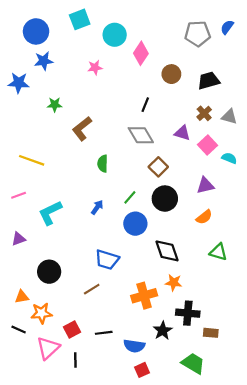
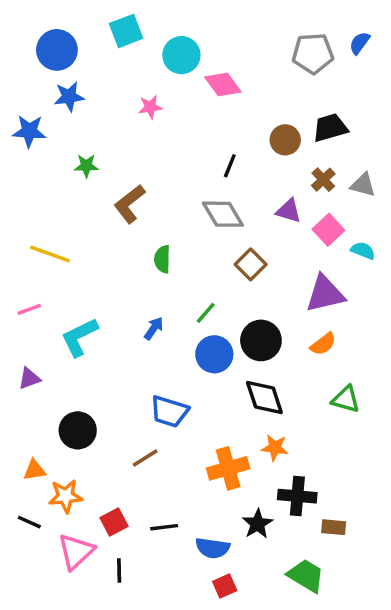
pink diamond: (141, 53) -> (223, 85), turned -70
brown circle: (171, 74) -> (285, 140), moved
purple triangle: (205, 185) -> (325, 294), size x1.4
black circle: (165, 199) -> (261, 340), moved

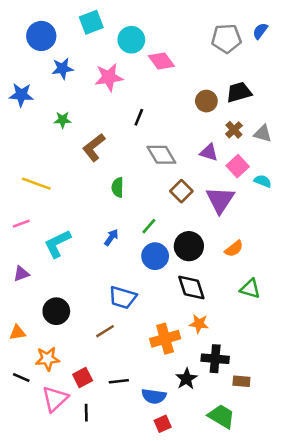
blue star: (69, 97) -> (63, 69), moved
pink star: (150, 107) -> (109, 77), size x1.6
black line: (230, 166) -> (139, 117), moved
purple triangle: (325, 294) -> (220, 200), moved, turned -44
orange triangle: (34, 470) -> (17, 332), moved

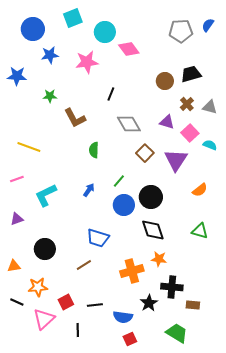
brown L-shape: (94, 147) -> (75, 118), turned -80
orange semicircle: (234, 249) -> (200, 190), moved
black line: (86, 413) -> (78, 330), moved

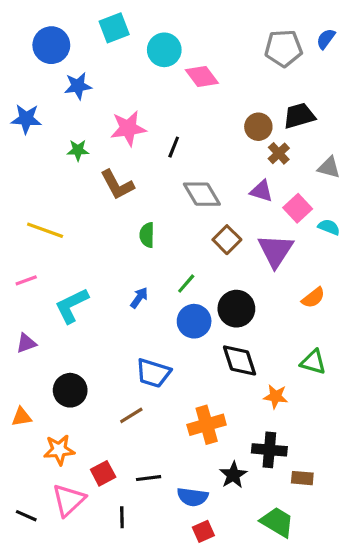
pink star: (87, 62) -> (128, 128), moved
brown cross: (187, 104) -> (279, 153), moved
orange star: (159, 259) -> (276, 396), moved
black line: (17, 302) -> (26, 516), moved

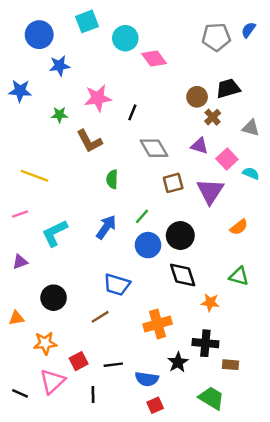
brown square: (227, 240) -> (173, 183), turned 30
blue arrow: (139, 298) -> (106, 227), size x1.5

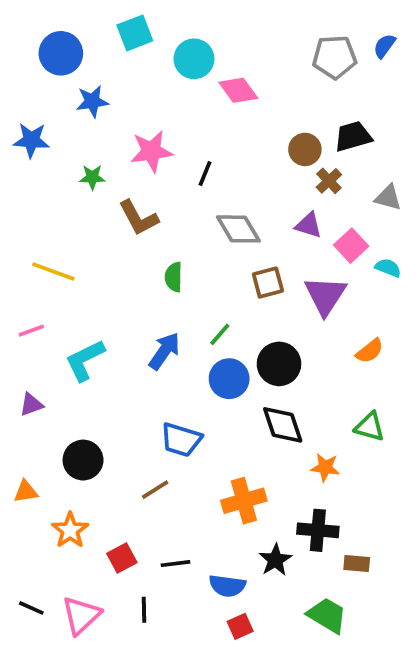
orange star: (45, 343) -> (70, 530), turned -30
pink triangle: (52, 381) -> (81, 615), moved

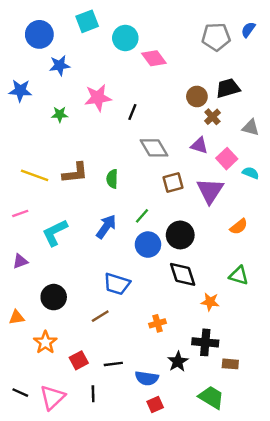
brown L-shape: (139, 218) -> (75, 173), moved, turned -68
orange cross: (244, 501) -> (158, 323), size x0.6

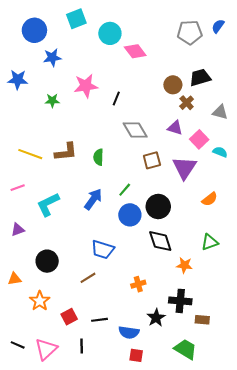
green triangle: (239, 276) -> (210, 242), turned -36
red square: (155, 404) -> (136, 355), turned 32

